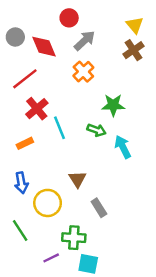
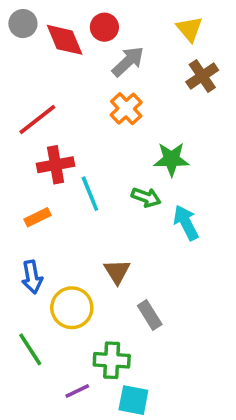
yellow triangle: (135, 25) -> (190, 29), moved
gray circle: (15, 37) -> (23, 24), moved
red diamond: (44, 47) -> (65, 40), moved
red cross: (37, 109) -> (56, 165), turned 30

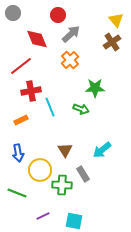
yellow triangle: (190, 29) -> (116, 20), moved
red diamond: (65, 40) -> (37, 39), moved
cyan arrow: (186, 223) -> (102, 150), moved, turned -102
green line: (30, 349) -> (17, 193), turned -36
green cross: (112, 360) -> (62, 185), moved

